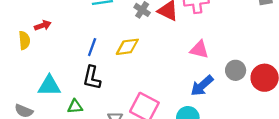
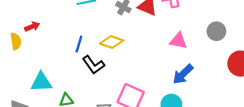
yellow diamond: (127, 47) -> (112, 42), turned 30
gray circle: (236, 70) -> (216, 31), moved
black L-shape: (92, 78) -> (93, 65), moved, turned -45

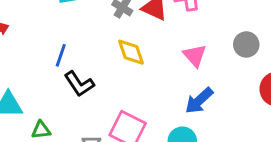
pink triangle: (178, 41) -> (195, 56), turned 36
yellow diamond: (112, 42) -> (131, 52), moved, turned 50

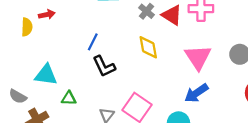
pink triangle: (195, 56) -> (198, 57), size x1.4

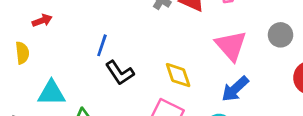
yellow semicircle: (27, 27) -> (22, 53), moved
yellow diamond: (148, 47) -> (178, 75), moved

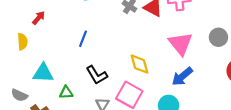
red arrow: (42, 21) -> (39, 18), turned -32
black L-shape: (120, 73) -> (97, 75), moved

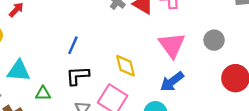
blue line: (83, 39) -> (73, 45), moved
black L-shape: (97, 75) -> (78, 76), turned 115

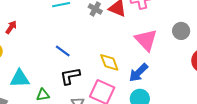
blue line: (73, 45) -> (63, 51), turned -70
blue arrow: (172, 82) -> (138, 73), moved

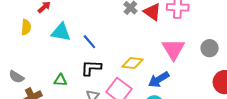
yellow diamond: (109, 62) -> (132, 63), turned -75
cyan triangle: (20, 79) -> (61, 32), moved

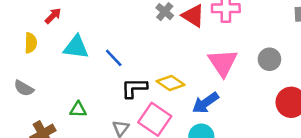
yellow diamond: (132, 63) -> (171, 83), turned 30
black L-shape: (91, 68) -> (134, 88), moved
gray semicircle: (16, 77) -> (24, 88), moved

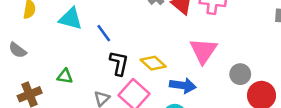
gray circle: (269, 59) -> (240, 74), moved
black L-shape: (134, 88) -> (119, 63), turned 95
blue arrow: (205, 103) -> (183, 85), turned -145

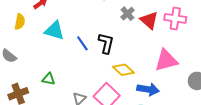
pink triangle: (203, 51) -> (166, 60), turned 40
black L-shape: (119, 63) -> (106, 43), moved

